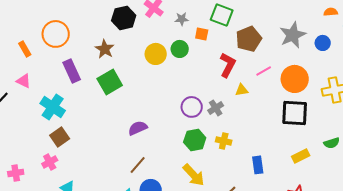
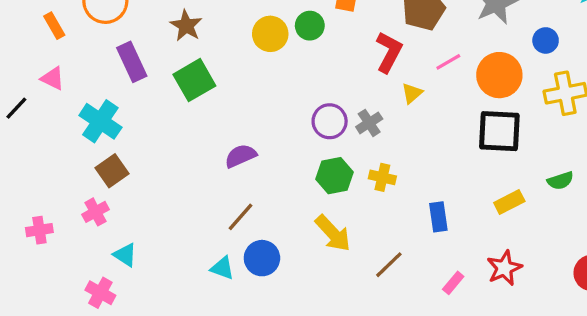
blue circle: (323, 43) -> (546, 40), moved
yellow triangle: (242, 90) -> (412, 93), turned -32

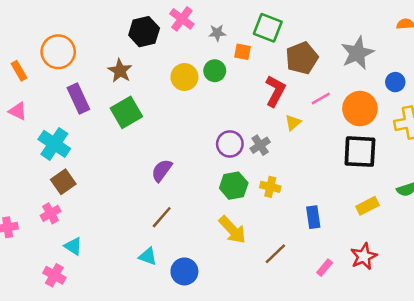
purple semicircle: (241, 156) -> (162, 170), turned -30
blue circle: (262, 258) -> (184, 271), moved

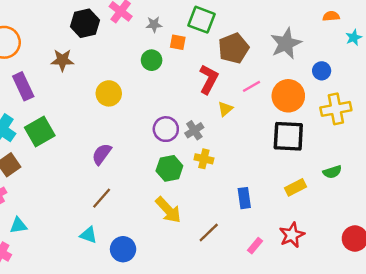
brown star: (120, 71) -> (62, 60), turned -30
yellow circle: (184, 77) -> (109, 93), moved
green square: (126, 112) -> (40, 131), moved
yellow cross: (270, 187) -> (204, 159), moved
cyan triangle: (73, 246) -> (18, 225), turned -42

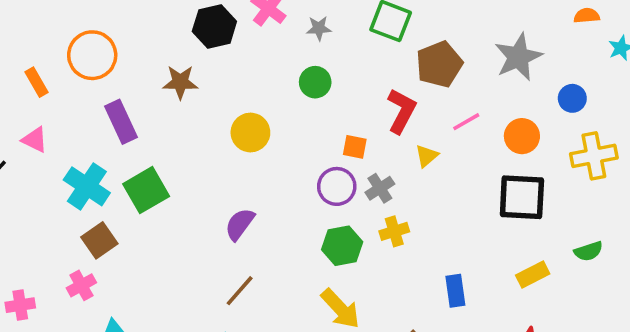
orange square: (178, 42) -> (355, 147), moved
orange circle: (288, 96) -> (522, 136), size x0.7
yellow cross: (204, 159) -> (394, 231), turned -30

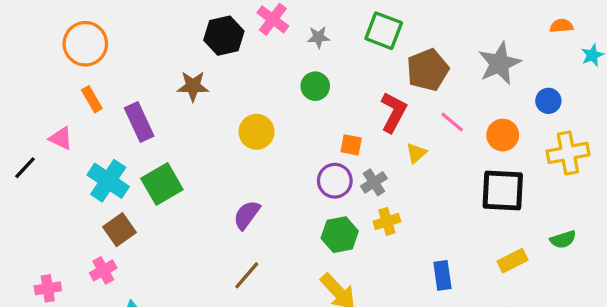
orange circle: (92, 55) -> (85, 44), moved
orange rectangle: (36, 82) -> (92, 99), moved
pink line: (466, 122) -> (452, 122), turned 70

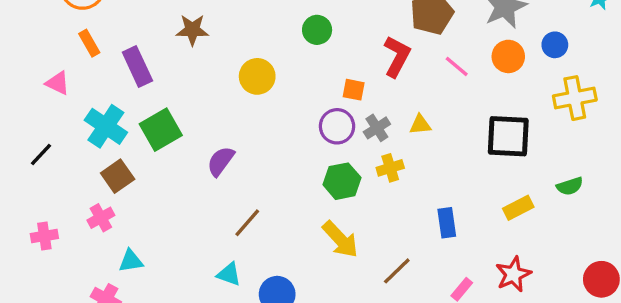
orange circle: (503, 135) -> (508, 56), moved
yellow triangle: (416, 153) -> (420, 125), moved, turned 35
black line: (25, 168) -> (41, 155), moved
purple semicircle: (247, 215) -> (221, 161), moved

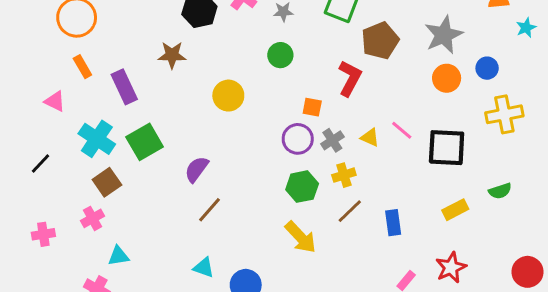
pink line: (457, 66) -> (402, 130), moved
yellow triangle: (420, 125) -> (370, 137), turned 30
brown line: (247, 223) -> (210, 210), moved
brown line: (397, 271) -> (350, 211), moved

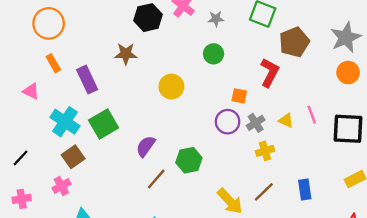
pink line: (402, 130) -> (312, 115), turned 30
black line: (40, 163) -> (21, 158), moved
green hexagon: (302, 187) -> (189, 160), moved
brown line: (350, 211) -> (264, 192), moved

